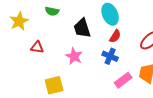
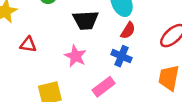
black trapezoid: (82, 28) -> (86, 20), turned -75
pink rectangle: (123, 80) -> (104, 87), moved

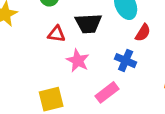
red semicircle: (128, 30) -> (143, 33), moved
red triangle: (28, 45) -> (56, 34), moved

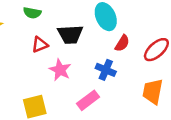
red triangle: (56, 34) -> (40, 45), turned -30

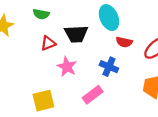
red semicircle: (122, 43) -> (124, 42), turned 70

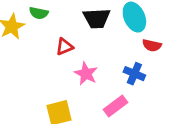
green semicircle: (41, 14) -> (39, 13), moved
black trapezoid: (76, 34) -> (97, 18), moved

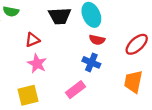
red semicircle: (152, 45) -> (97, 40), moved
pink star: (86, 74) -> (37, 64), moved

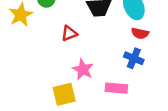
pink star: (37, 64) -> (83, 69), moved
pink rectangle: (76, 90) -> (116, 88), turned 42

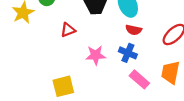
pink star: (83, 69) -> (96, 55), moved, turned -30
pink rectangle: (116, 88) -> (139, 79), moved, turned 36

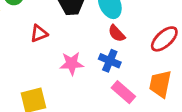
red semicircle: (134, 30) -> (117, 33), turned 35

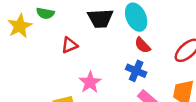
pink star: (72, 63) -> (90, 82), moved, turned -30

